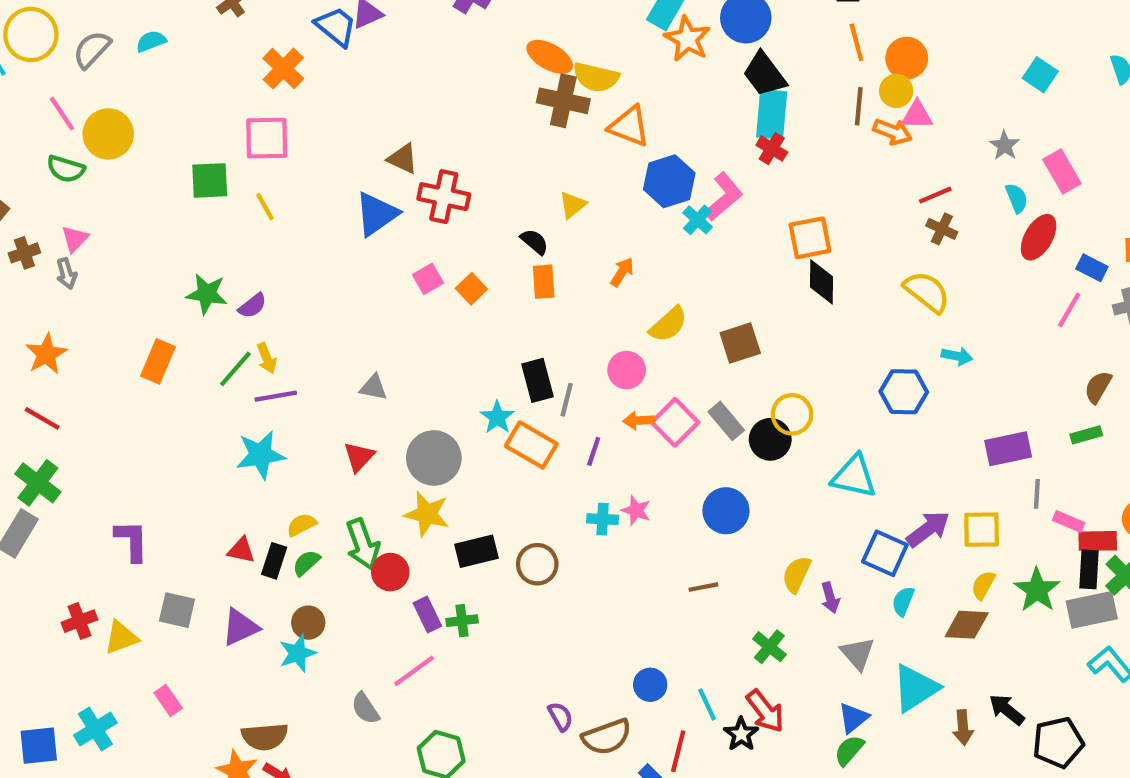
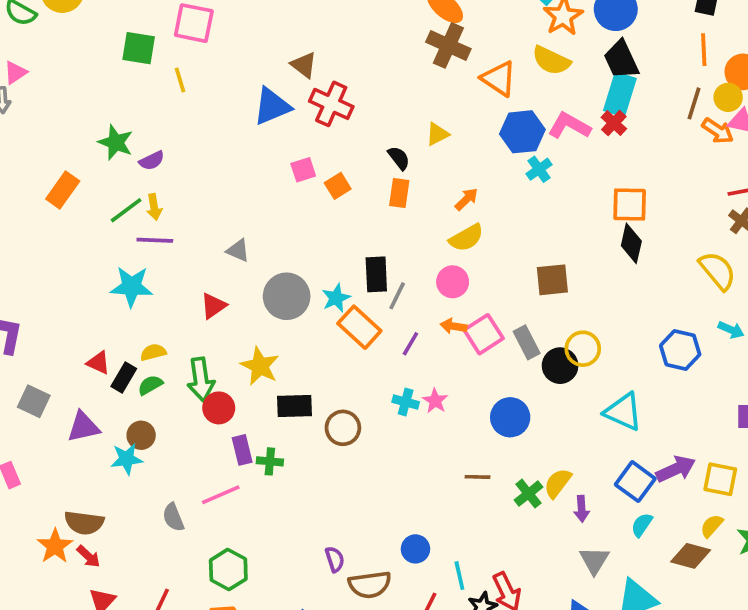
yellow semicircle: (596, 77) -> (551, 60), moved
pink L-shape: (724, 197) -> (569, 126), moved, turned -123
yellow semicircle: (668, 324) -> (466, 238), moved
gray circle: (434, 458) -> (287, 296), moved
green cross: (769, 647) -> (528, 494), moved

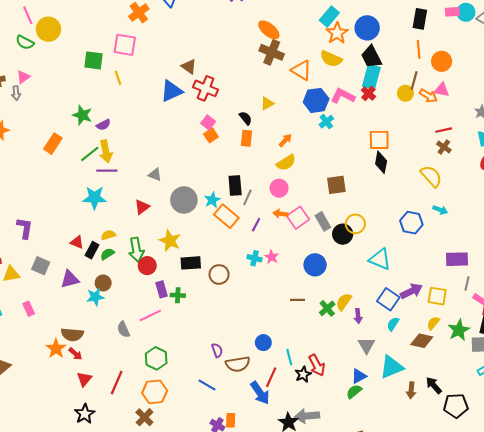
yellow circle: (728, 97) -> (405, 93), moved
pink square: (303, 170) -> (208, 122), moved, turned -32
yellow arrow: (154, 207) -> (106, 151), size x1.5

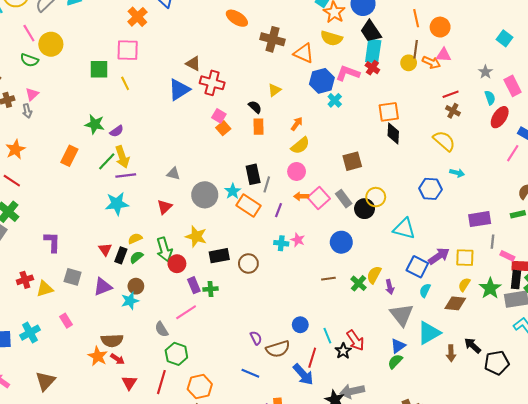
orange ellipse: (269, 30) -> (237, 18), moved
red triangle: (77, 242) -> (105, 249), turned 40
gray triangle: (366, 345) -> (402, 315), size x1.4
green hexagon: (156, 358) -> (176, 354), moved

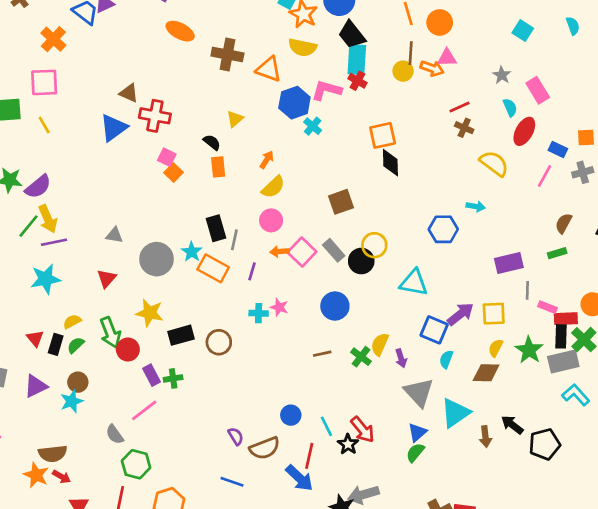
purple semicircle: (117, 131) -> (38, 187), size x1.5
yellow semicircle: (444, 141) -> (494, 163), moved

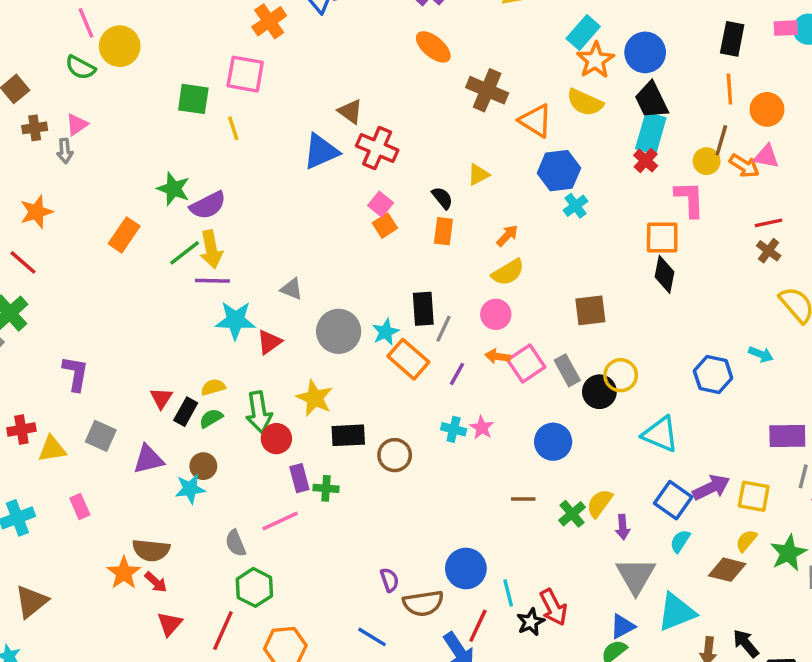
pink L-shape: (327, 90) -> (690, 199), moved, turned 60
cyan star: (45, 279) -> (235, 320), moved
blue circle: (291, 415) -> (466, 568), size x1.5

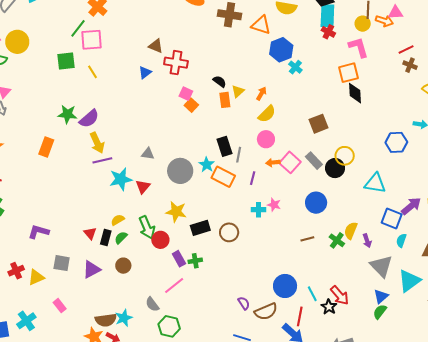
blue triangle: (321, 151) -> (145, 72), size x0.6
yellow triangle: (478, 175) -> (238, 91), moved
green line: (185, 253) -> (78, 28), moved
purple L-shape: (75, 374) -> (39, 232), turned -70
cyan star: (190, 489) -> (124, 318), moved

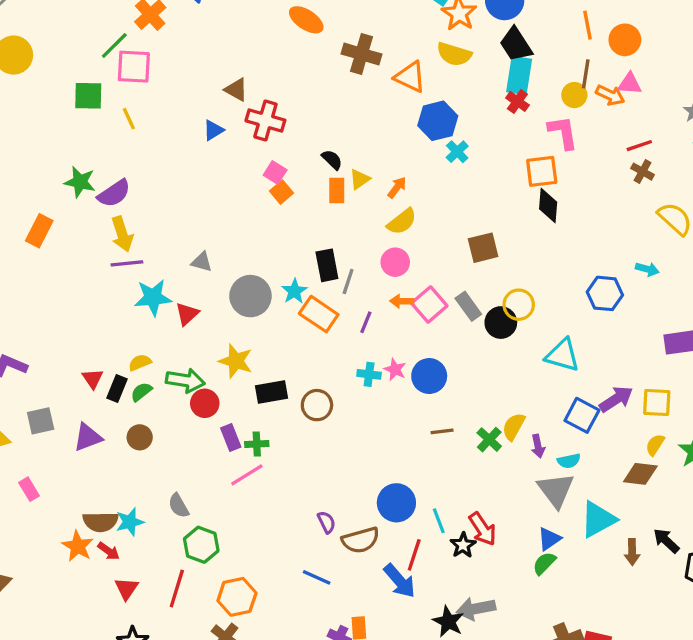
blue circle: (316, 203) -> (429, 376), moved
green arrow: (147, 227) -> (185, 380), turned -65
cyan semicircle: (401, 240) -> (569, 461), moved, turned -128
gray square: (62, 263) -> (41, 421), turned -30
pink line: (174, 286) -> (247, 475), moved

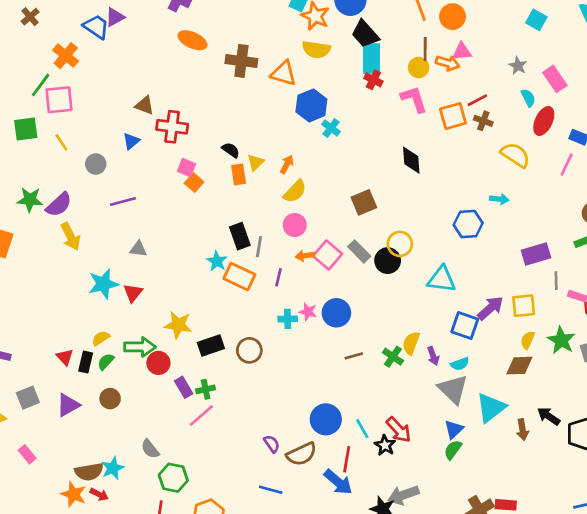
orange square: (542, 171) -> (453, 116), moved
purple line: (127, 263) -> (123, 202), moved
gray circle: (250, 296) -> (96, 164), moved, size x0.6

